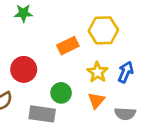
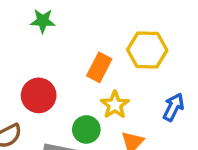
orange rectangle: (68, 46) -> (99, 67), turned -40
yellow star: (97, 72) -> (115, 105), moved

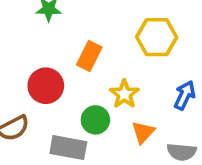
orange rectangle: (99, 67) -> (89, 56), moved

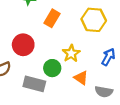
orange rectangle: (89, 56) -> (52, 18), moved
orange triangle: (143, 132) -> (81, 78), turned -42

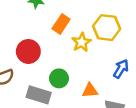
yellow star: (71, 53) -> (82, 42), moved
orange triangle: (81, 78) -> (90, 90), turned -42

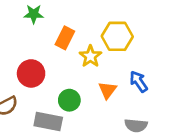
blue arrow: (121, 69) -> (139, 82), turned -60
orange triangle: (90, 90) -> (108, 90), moved, turned -42

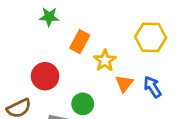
yellow hexagon: (117, 36) -> (151, 37), moved
orange triangle: (108, 90) -> (124, 84), moved

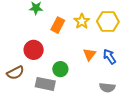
yellow star: (105, 60) -> (82, 21), moved

